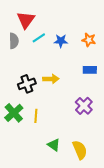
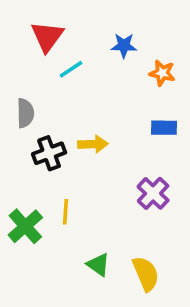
gray semicircle: (14, 41) -> (25, 113), moved
blue star: (61, 41) -> (124, 46), moved
green cross: (14, 113) -> (25, 226), moved

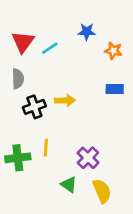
red triangle: (47, 36) -> (23, 42), moved
purple cross: (153, 193) -> (88, 158), moved
green cross: (25, 226) -> (18, 158), turned 35

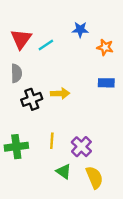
yellow line: (46, 148) -> (52, 141), moved

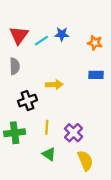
blue star: (80, 30) -> (62, 34), moved
black cross: (32, 99) -> (27, 101), moved
green triangle: (64, 171) -> (49, 154), moved

